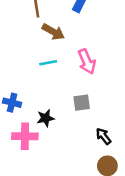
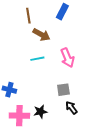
black star: (46, 118) -> (40, 112), moved
black arrow: (104, 136) -> (71, 108), moved

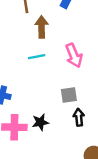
brown arrow: (41, 35) -> (42, 27), turned -120
black arrow: (71, 108) -> (79, 117), turned 32

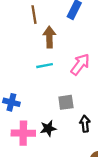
pink arrow: (74, 55) -> (80, 64), turned -120
gray square: (69, 95) -> (66, 102), moved

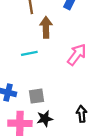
cyan line: (45, 66) -> (29, 53), moved
gray square: (66, 102) -> (36, 96), moved

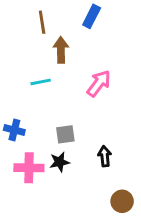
gray square: (36, 96) -> (65, 134), moved

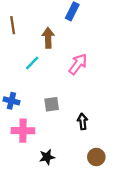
brown line: (42, 22) -> (13, 25), moved
cyan line: (41, 82) -> (32, 63), turned -35
black star: (59, 162) -> (47, 157), moved

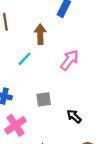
black arrow: (83, 121) -> (74, 116), turned -42
pink cross: (23, 131) -> (15, 125), turned -35

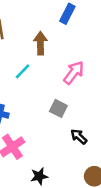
gray square: (44, 99) -> (58, 108), moved, turned 35

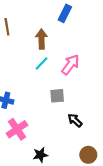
cyan line: (23, 71) -> (41, 63), moved
gray square: (58, 108) -> (57, 96), turned -32

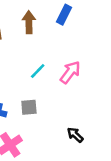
brown arrow: (41, 39) -> (29, 22), moved
gray square: (57, 96) -> (29, 107), moved

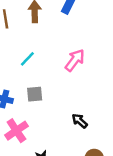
cyan line: (38, 71) -> (27, 59), moved

